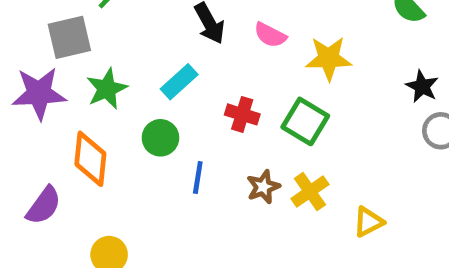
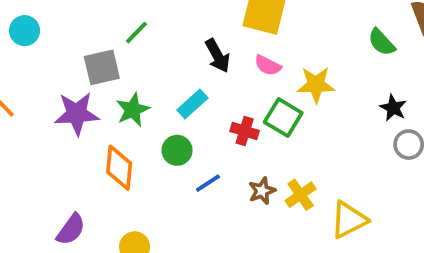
green square: (305, 121) -> (283, 117), moved
blue line: (198, 178) -> (208, 183), turned 48
purple semicircle: (44, 206) -> (71, 229), moved
yellow triangle: (368, 222) -> (349, 220), size x1.5

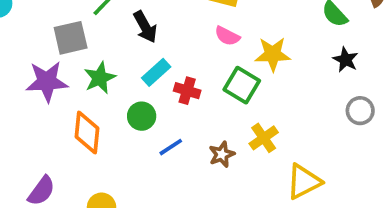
black arrow: (218, 56) -> (145, 27), moved
black star: (393, 108) -> (346, 60), moved
red cross: (245, 131) -> (187, 91), moved
yellow cross: (301, 195) -> (264, 138), moved

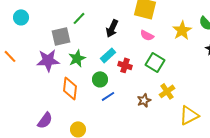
black arrow: (145, 27) -> (112, 28), moved, turned 54
yellow star: (273, 54) -> (182, 30), moved, turned -30
blue line: (171, 147) -> (108, 96), moved

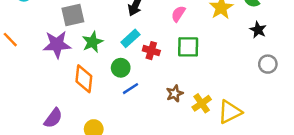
pink semicircle: (147, 35) -> (178, 14), turned 96
green square: (155, 62) -> (188, 47), turned -30
yellow cross: (167, 91) -> (202, 103), moved

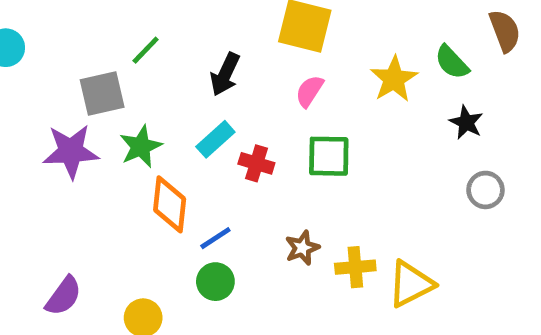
green circle: (121, 68) -> (215, 282), moved
orange diamond: (84, 79) -> (170, 204), moved
yellow cross: (202, 103) -> (355, 267), turned 30

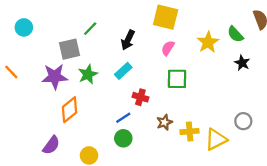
red cross: (256, 163) -> (140, 97), moved
gray circle: (485, 190) -> (243, 121), moved
orange diamond: (170, 204) -> (70, 110), moved, turned 45

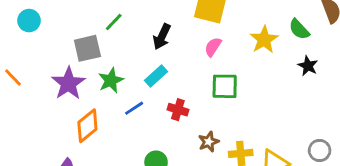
purple star: (55, 77) -> (68, 83), turned -30
blue line: (123, 118) -> (134, 108), moved
gray circle: (243, 121) -> (320, 151), moved

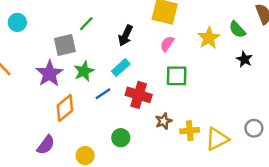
red cross: (178, 110) -> (139, 95), size x1.5

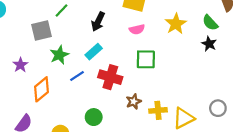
green semicircle: (237, 30) -> (210, 23), moved
pink semicircle: (167, 44) -> (137, 29), turned -136
purple star: (49, 74) -> (20, 65), moved, size x0.6

